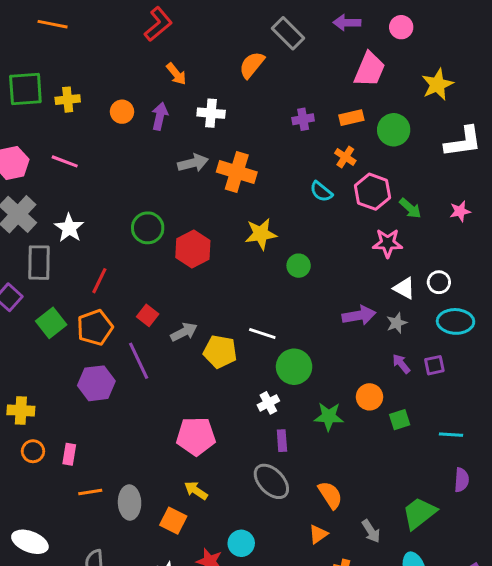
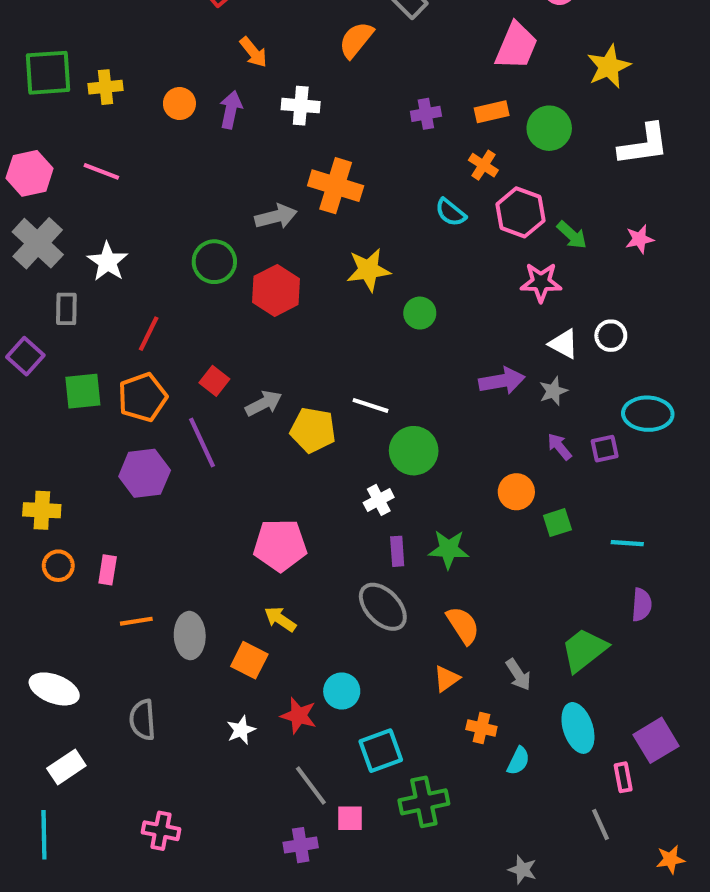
gray arrow: (193, 163) -> (276, 216), moved
gray rectangle: (39, 263) -> (66, 309), size x0.7
cyan ellipse: (456, 321) -> (648, 414), moved
green square: (51, 323) -> (83, 391), turned 32
green star: (329, 417) -> (449, 549), moved

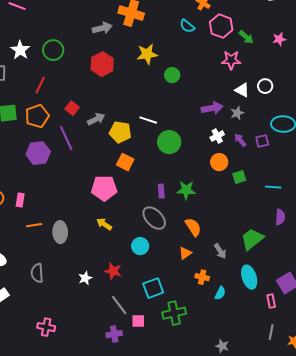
green circle: (214, 262) -> (53, 50), moved
white cross: (379, 500) -> (217, 136), moved
orange square: (249, 660) -> (125, 162), moved
cyan circle: (342, 691) -> (140, 246), moved
gray line: (601, 825) -> (271, 332), moved, turned 35

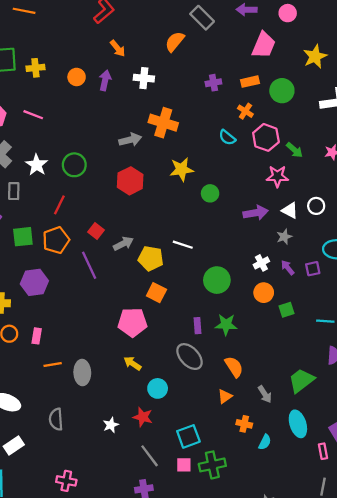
purple arrow: (212, 108) -> (256, 213), moved
green circle: (169, 142) -> (217, 280), moved
purple hexagon: (38, 153) -> (34, 282), moved
cyan circle: (140, 246) -> (158, 388), moved
pink square: (138, 321) -> (184, 465), moved

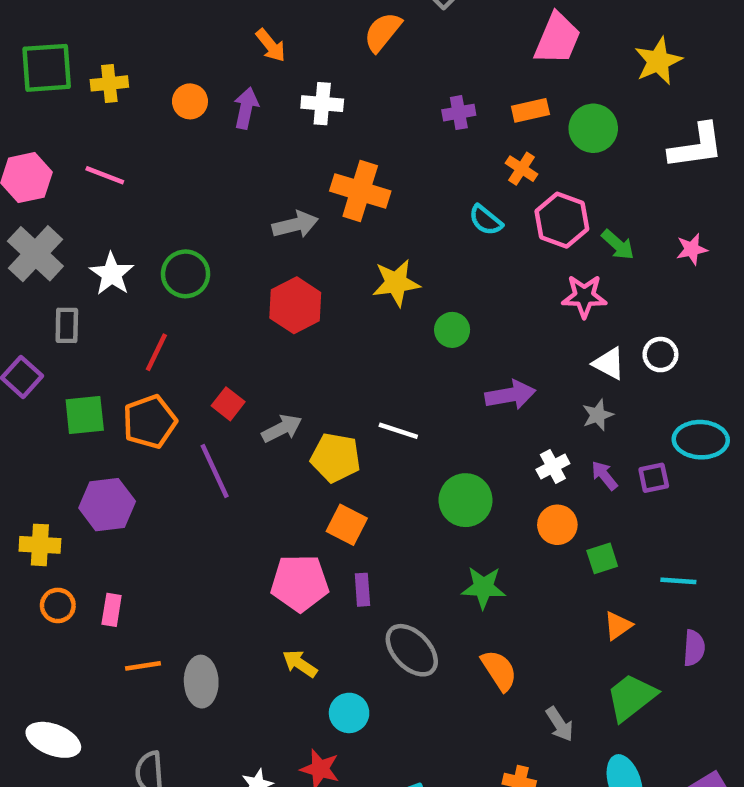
purple arrow: (256, 213) -> (510, 395), moved
purple rectangle: (198, 326) -> (362, 590), moved
orange triangle: (225, 396) -> (618, 626), moved

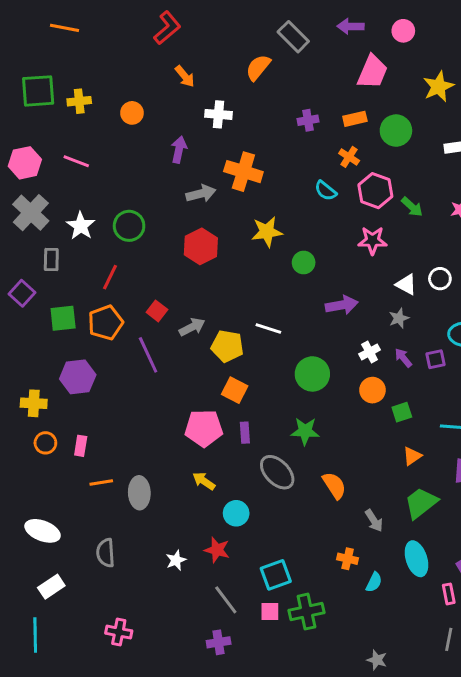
purple arrow: (246, 108) -> (179, 150), moved
pink star: (584, 296) -> (372, 241), moved
green star: (483, 587) -> (305, 431), moved

